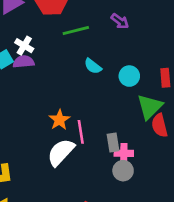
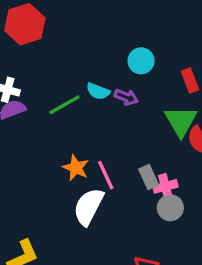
purple arrow: (120, 21) -> (126, 97), moved
green line: (76, 31) -> (64, 105), moved
cyan circle: (129, 76) -> (141, 61), moved

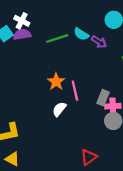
gray rectangle: (149, 177) -> (103, 98), turned 35
white semicircle: (88, 207) -> (59, 109), size x0.6

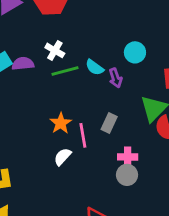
white cross: (22, 21) -> (55, 50), moved
purple arrow: (99, 42) -> (116, 78), turned 35
gray rectangle: (103, 98) -> (109, 123), moved

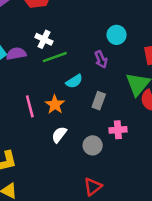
cyan semicircle: (95, 67) -> (74, 81), moved, turned -63
pink line: (83, 135) -> (30, 106), moved
gray circle: (127, 175) -> (93, 145), moved

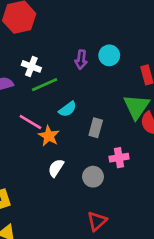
purple arrow: (101, 59) -> (81, 60), moved, turned 35
pink line: (30, 106) -> (30, 122), moved, turned -40

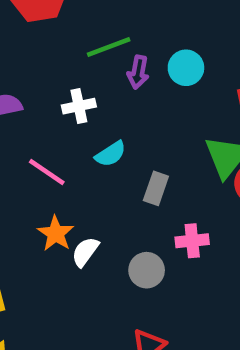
white cross: (31, 66) -> (79, 106), moved, turned -36
green line: (45, 85) -> (109, 47), moved
orange star: (49, 136) -> (56, 233), moved

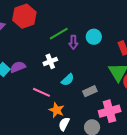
gray rectangle: (156, 188) -> (90, 91), turned 56
orange star: (56, 233) -> (57, 110), moved
pink cross: (192, 241) -> (110, 111), size x1.5

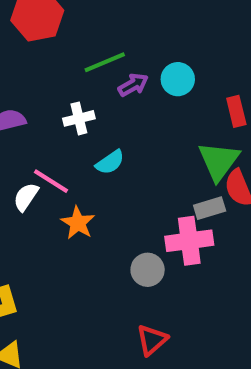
purple arrow: (73, 42) -> (133, 85), turned -128
gray rectangle: (90, 91) -> (210, 208), moved
white semicircle: (64, 124) -> (26, 197), moved

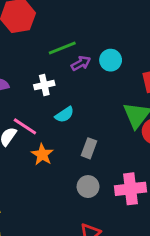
gray rectangle: (210, 208) -> (89, 148), moved, turned -54
pink cross: (189, 241) -> (131, 189), moved

